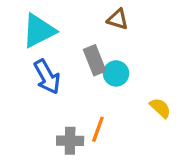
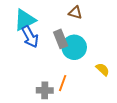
cyan circle: (116, 73) -> (74, 47), size x1.5
blue arrow: (47, 77) -> (30, 37), moved

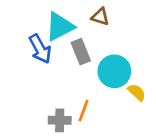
cyan triangle: (25, 20) -> (60, 26), moved
cyan circle: (74, 47) -> (114, 71), moved

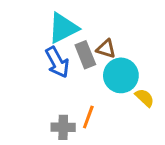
brown triangle: (100, 17) -> (106, 49), moved
blue arrow: (40, 49) -> (57, 62), moved

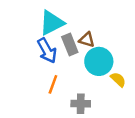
orange line: (88, 117) -> (53, 84), moved
gray cross: (63, 127) -> (81, 104), moved

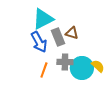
cyan circle: (99, 61) -> (82, 68), moved
gray cross: (81, 104) -> (65, 62), moved

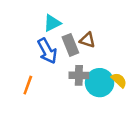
cyan triangle: (43, 19) -> (52, 23), size x0.7
orange line: (44, 70) -> (28, 85), moved

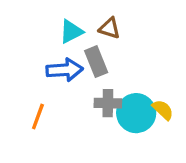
brown triangle: (87, 40) -> (110, 28), moved
blue arrow: (47, 51) -> (65, 70), turned -65

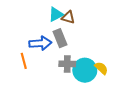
cyan triangle: (71, 32) -> (56, 14), moved
orange line: (38, 116) -> (24, 61), moved, turned -35

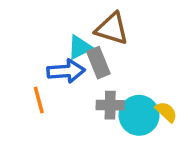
cyan triangle: (56, 14) -> (80, 47), moved
brown triangle: (68, 17) -> (112, 29), size x1.5

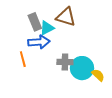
gray rectangle: (98, 63) -> (35, 22), moved
yellow semicircle: (166, 112) -> (98, 75), moved

